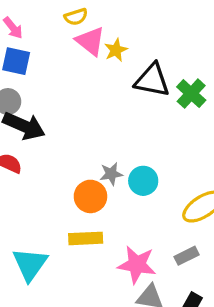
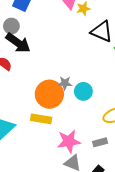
orange circle: (90, 196) -> (49, 94), size x1.4
pink star: (137, 265) -> (69, 141), turned -30

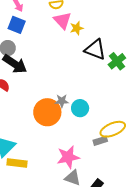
yellow rectangle: (41, 119) -> (17, 163), moved
gray rectangle: (100, 142) -> (100, 141), moved

